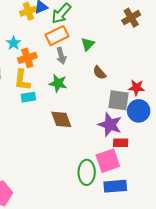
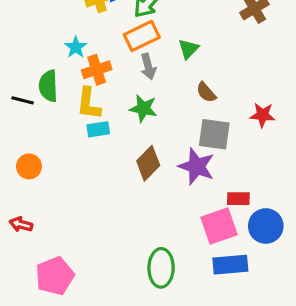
gray square: (118, 100) -> (214, 134), moved
blue circle: (139, 111) -> (266, 226), moved
brown diamond: (61, 119) -> (148, 163), turned 65
purple star: (110, 125) -> (196, 166), moved
green ellipse: (87, 172) -> (161, 268), moved

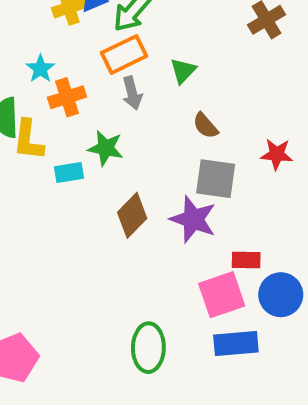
yellow L-shape: (89, 104) -> (28, 140), moved
green star: (143, 108) -> (106, 148), moved

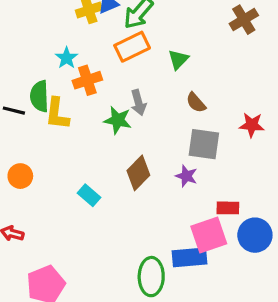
gray arrow: (132, 93) -> (138, 103), moved
cyan rectangle: (69, 173) -> (89, 195), moved, turned 50
purple star: (193, 219) -> (186, 176), size x0.6
blue rectangle: (236, 344) -> (190, 257), moved

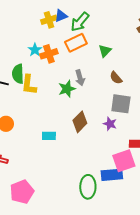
orange cross: (87, 80) -> (49, 54), moved
green star: (118, 120) -> (67, 89), turned -30
cyan rectangle: (89, 195) -> (49, 136), turned -40

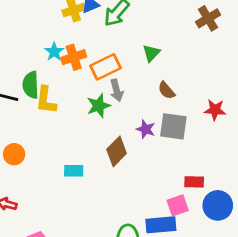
orange rectangle: (76, 43) -> (106, 67), moved
purple star: (110, 124) -> (146, 129), moved
pink square: (124, 161) -> (178, 205), size x0.7

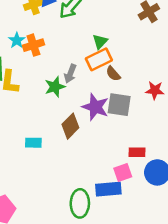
orange rectangle: (106, 67) -> (99, 59), moved
gray arrow: (117, 90) -> (70, 74), turned 36
purple star: (146, 129) -> (95, 107), size x1.6

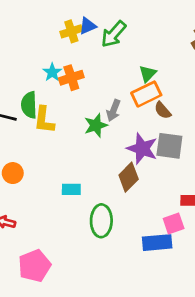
brown diamond: (70, 126) -> (129, 177), moved
green ellipse: (80, 203) -> (101, 221), moved

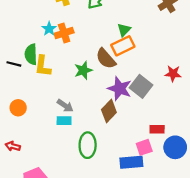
gray arrow: (114, 110) -> (65, 106), moved, turned -77
brown semicircle: (163, 110) -> (106, 59), moved, size x1.5
gray square: (169, 146) -> (141, 86), turned 30

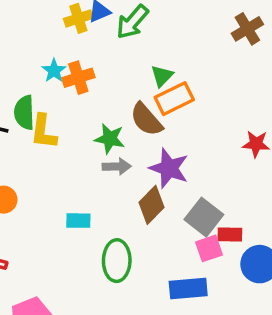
green triangle: (124, 30) -> (162, 76), moved
green star: (83, 70) -> (110, 139), turned 30
gray square: (141, 86) -> (204, 217), moved
gray arrow: (65, 106) -> (117, 167), moved, turned -35
pink square: (144, 147) -> (209, 248), moved

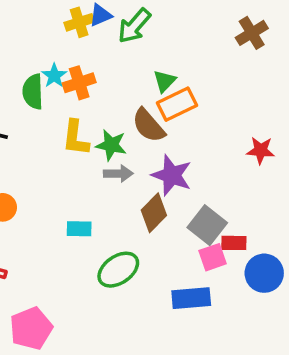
green semicircle: (24, 112) -> (33, 92), moved
yellow L-shape: (44, 132) -> (76, 138), moved
green ellipse: (117, 261) -> (118, 270), turned 54

